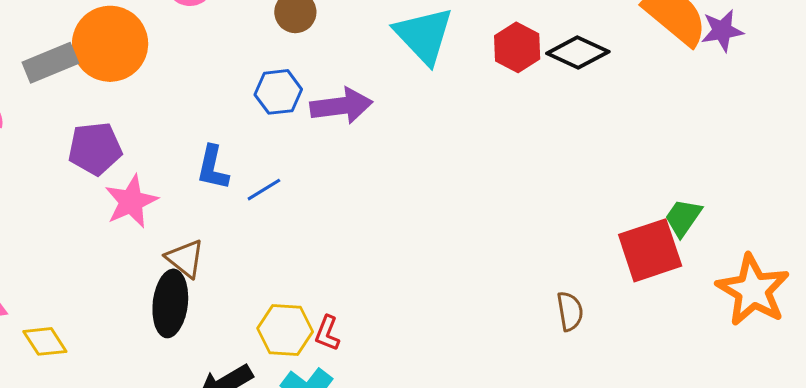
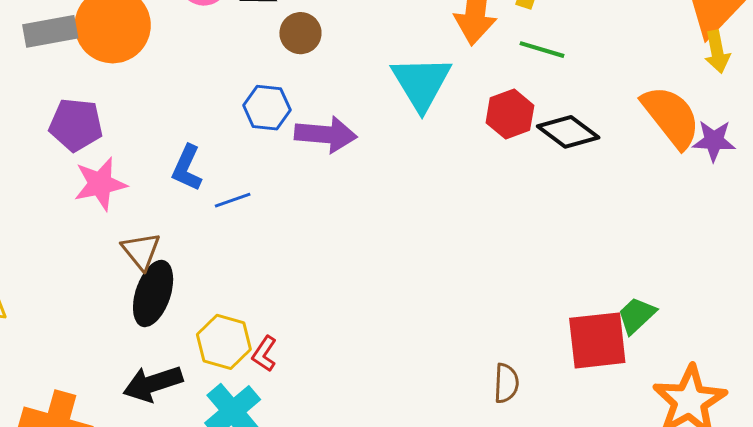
black ellipse: (170, 303) -> (153, 293), moved

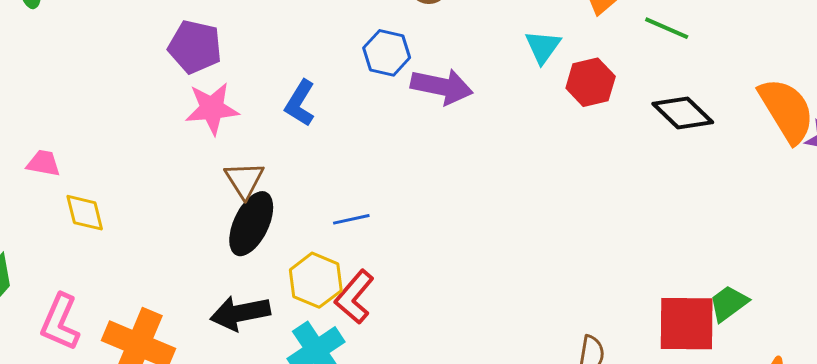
cyan triangle: (421, 83) -> (543, 47), size x0.6
red hexagon: (510, 114) -> (591, 82), moved
blue line: (233, 200) -> (351, 219), moved
red L-shape: (264, 354) -> (354, 297), size x1.5

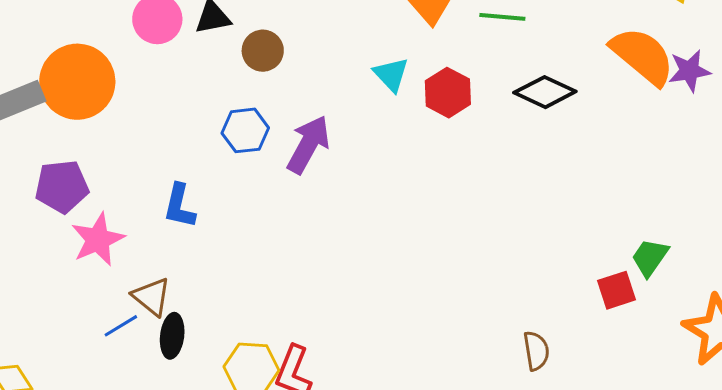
purple arrow: (442, 87) -> (308, 145), turned -54
blue line: (351, 219) -> (121, 326), moved
black ellipse: (251, 224) -> (172, 336), size x0.7
red square: (687, 324) -> (617, 290), size x0.6

